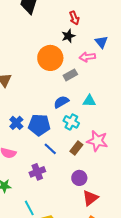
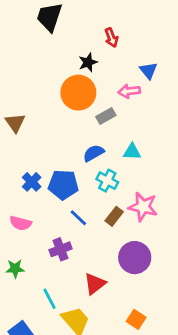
black star: (68, 36) -> (88, 62), moved
purple circle: (79, 178) -> (135, 258), moved, size x1.5
red triangle: (90, 198) -> (95, 284), moved

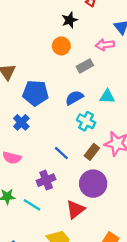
orange circle: (78, 93) -> (61, 46), size x0.6
blue pentagon: (63, 185) -> (35, 93), moved
purple circle: (135, 258) -> (93, 184), moved
cyan line: (49, 299) -> (32, 205), moved, turned -30

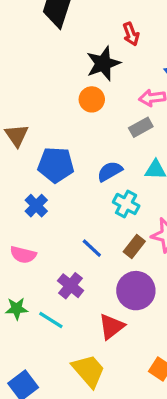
black star: (70, 20) -> (103, 63), size x1.5
gray rectangle: (85, 66) -> (141, 127), moved
purple cross: (46, 180) -> (71, 286), turned -30

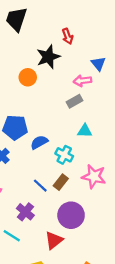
orange circle: (92, 99) -> (28, 77), moved
blue semicircle: (110, 171) -> (39, 142), moved
brown rectangle: (134, 246) -> (61, 182), moved

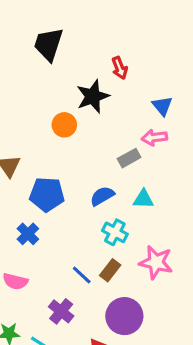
pink arrow: (82, 81) -> (154, 137), moved
blue semicircle: (39, 142) -> (102, 196), moved

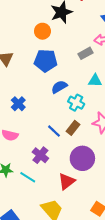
blue pentagon: (47, 194) -> (46, 61), moved
blue semicircle: (102, 196) -> (59, 87), moved

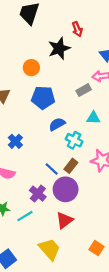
orange circle: (42, 31) -> (31, 68), moved
purple circle: (82, 158) -> (66, 189), moved
cyan line: (28, 177) -> (25, 216), turned -63

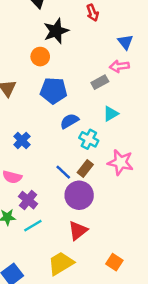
black star: (59, 48) -> (56, 31), moved
cyan triangle: (93, 118) -> (111, 114), turned -32
purple cross: (38, 194) -> (28, 200), moved
yellow trapezoid: (50, 249) -> (61, 263), turned -80

